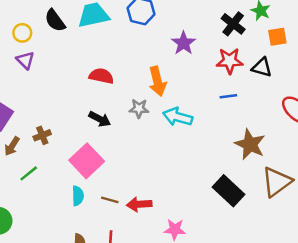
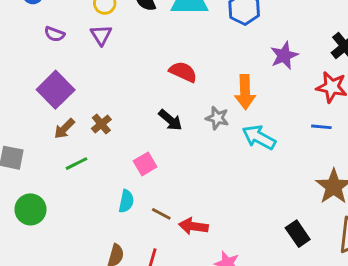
brown cross: (42, 135) -> (101, 124), turned -30
pink square: (87, 161) -> (145, 164), size x0.6
black rectangle: (229, 191) -> (298, 234), size x0.7

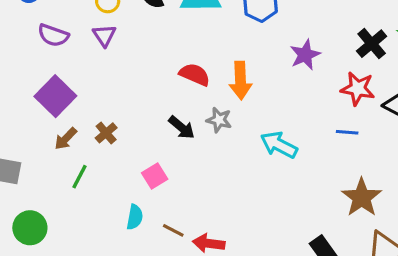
purple semicircle: (55, 34) -> (53, 35), size x1.4
orange arrow: (245, 92) -> (240, 80), moved
gray star: (217, 118) -> (219, 120), moved
green line: (76, 164) -> (80, 177), turned -35

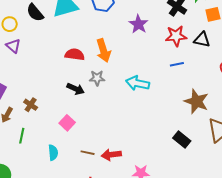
cyan semicircle: (135, 217) -> (53, 153), moved

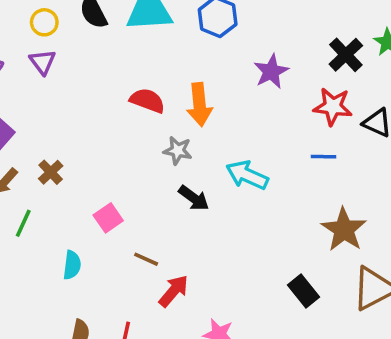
black arrow: (76, 89) -> (194, 198), moved
brown line: (88, 153) -> (146, 259), moved
red arrow: (111, 155) -> (174, 291), turned 126

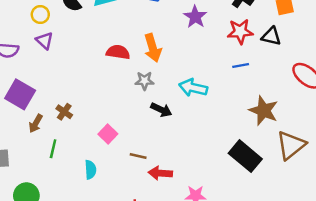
red arrow: (174, 291) -> (160, 173), turned -115
black rectangle: (303, 291) -> (245, 156), size x1.5

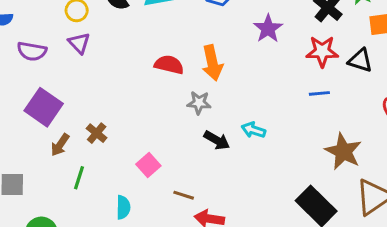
cyan arrow: (193, 88) -> (253, 130), moved, size x0.7

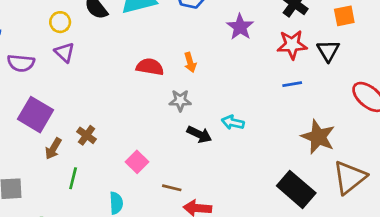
black triangle: (360, 60) -> (328, 51), turned 45
orange arrow: (212, 63) -> (190, 62), size x0.6

